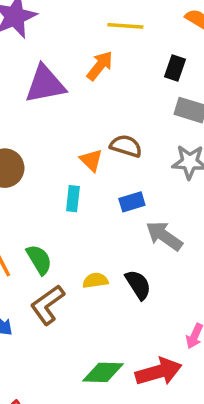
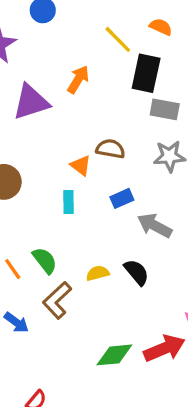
yellow line: (125, 26) -> (118, 39), moved, turned 48
black rectangle: (175, 68) -> (146, 73), size x1.6

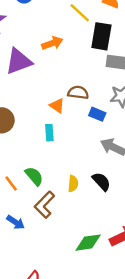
orange arrow: (78, 79) -> (52, 43), turned 42
blue rectangle: (122, 198) -> (97, 114), moved, turned 49
yellow semicircle: (98, 273) -> (73, 184), turned 112

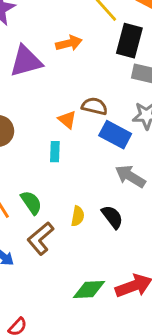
blue rectangle: (97, 114) -> (115, 135), size x1.5

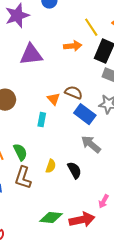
orange arrow: (69, 43) -> (73, 46), moved
brown L-shape: (41, 238) -> (23, 178), turned -40

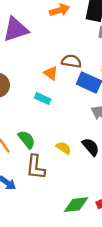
cyan rectangle: (42, 120) -> (43, 99), turned -64
yellow semicircle: (51, 166) -> (64, 148), turned -64

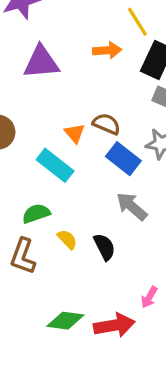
cyan rectangle: (43, 99) -> (55, 165), size x1.6
green semicircle: (27, 139) -> (36, 214), moved, turned -84

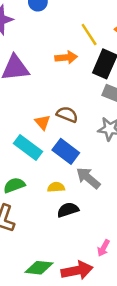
blue rectangle: (123, 159) -> (66, 151), moved
yellow semicircle: (67, 239) -> (56, 187), moved, turned -49
black semicircle: (104, 247) -> (68, 210), turned -80

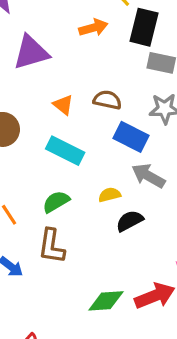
orange triangle: (43, 122) -> (63, 105), moved
blue rectangle: (66, 151) -> (131, 137), moved

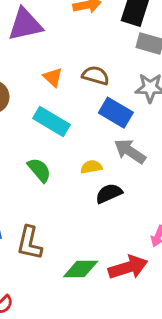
green semicircle: (56, 202) -> (39, 170), turned 76
brown L-shape: (51, 246) -> (29, 243), moved

